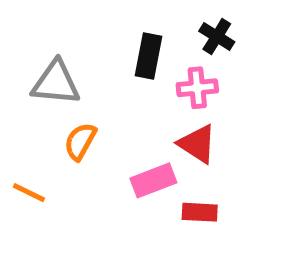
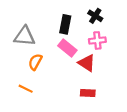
pink cross: (197, 88) -> (97, 40), moved
pink rectangle: (153, 180) -> (67, 48), moved, turned 60
orange line: (29, 193) -> (26, 89), moved

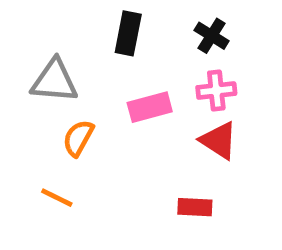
black rectangle: (65, 24) -> (128, 33), moved
pink rectangle: (67, 48) -> (150, 107), turned -54
red triangle: (87, 63) -> (219, 140), moved

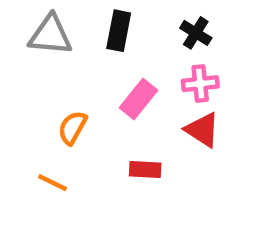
gray triangle: (54, 81) -> (50, 35), moved
pink rectangle: (150, 107) -> (138, 99), turned -36
red rectangle: (195, 207) -> (145, 169), moved

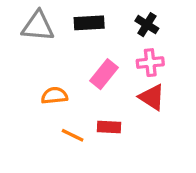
black rectangle: (119, 31) -> (89, 23), turned 76
orange semicircle: (72, 128) -> (54, 96), turned 55
orange line: (53, 183) -> (73, 135), moved

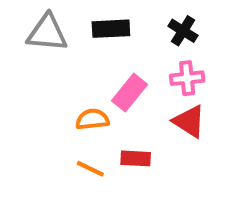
orange semicircle: (54, 96) -> (92, 119), moved

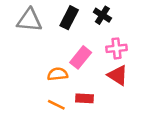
black rectangle: (111, 29) -> (69, 18), turned -60
black cross: (183, 31) -> (102, 15), moved

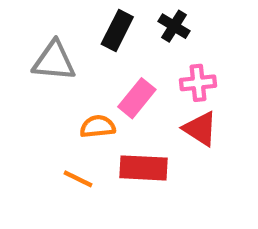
gray triangle: (29, 20) -> (54, 61), moved
red rectangle: (84, 98) -> (143, 168), size x1.5
orange line: (56, 105) -> (78, 179), moved

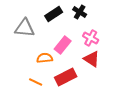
black rectangle: (117, 30) -> (54, 14), turned 30
pink cross: (198, 83) -> (91, 38), turned 35
red rectangle: (143, 168) -> (66, 77), turned -30

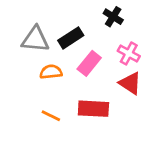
black rectangle: (54, 14) -> (71, 38), moved
orange semicircle: (45, 58) -> (51, 72), moved
red rectangle: (66, 77) -> (93, 109), turned 30

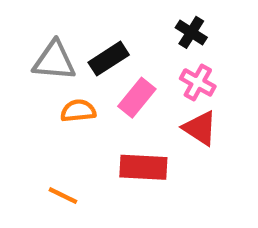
black cross: (113, 17) -> (191, 32), moved
orange line: (51, 116) -> (63, 196), moved

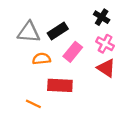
red rectangle: (143, 167) -> (60, 85), moved

